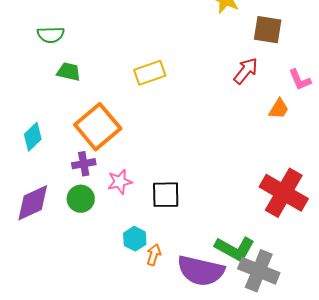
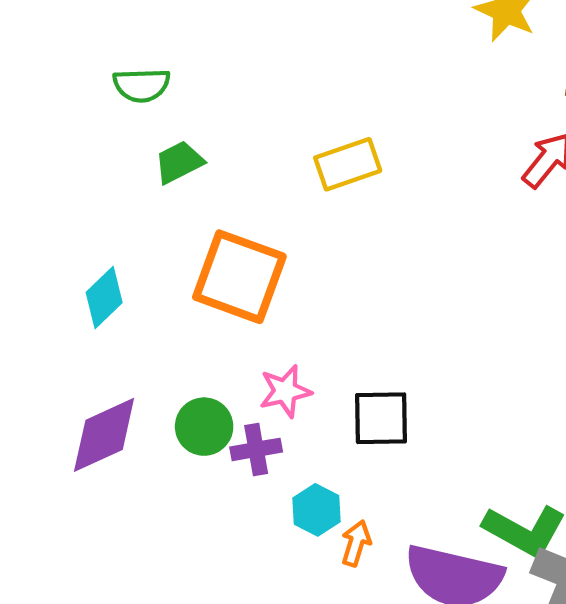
green trapezoid: (69, 72) -> (179, 162), turned -40
orange square: (98, 127) -> (239, 277), turned -30
purple cross: (84, 164) -> (256, 449), moved

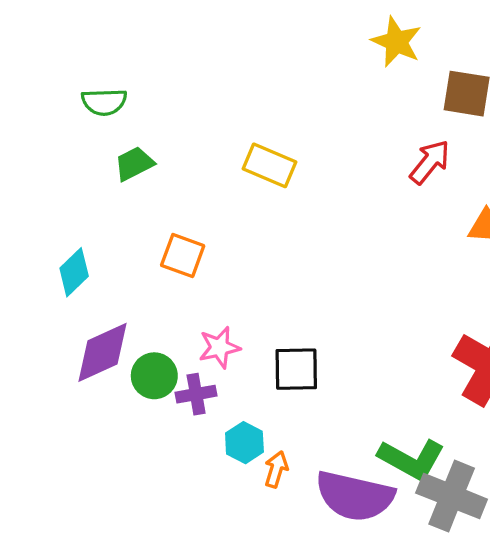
yellow rectangle: (348, 164) -> (270, 165), turned 42
orange square: (239, 277) -> (183, 256), size x0.6
purple diamond: (104, 435) -> (102, 352), moved

